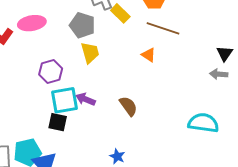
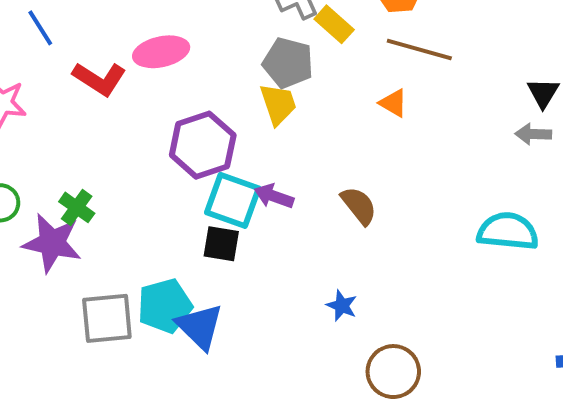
gray pentagon: (82, 25) -> (288, 63), moved
purple hexagon: (51, 72) -> (203, 145), size x1.4
cyan square: (65, 100) -> (233, 200), turned 32

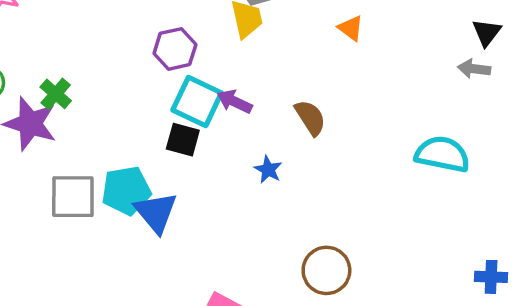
purple hexagon: (203, 145) -> (175, 49), size x0.7
blue star: (342, 306) -> (268, 170), moved

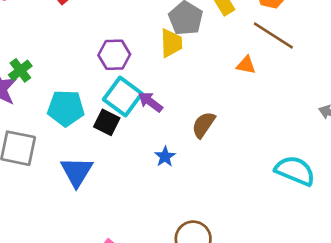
orange triangle: (351, 28) -> (246, 65), turned -36
brown semicircle: (310, 118) -> (203, 125), turned -124
cyan pentagon: (126, 191) -> (66, 108), moved

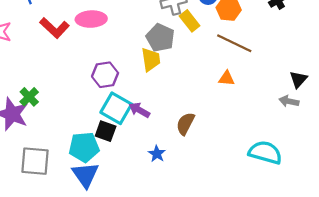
orange triangle: (246, 65) -> (227, 78), moved
cyan pentagon: (66, 108) -> (84, 147), moved

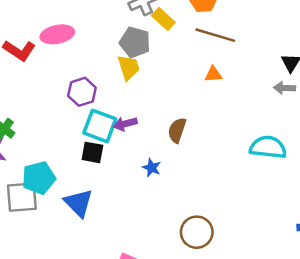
purple arrow: (139, 110) -> (125, 124), turned -35
cyan pentagon: (84, 147) -> (39, 178), moved

